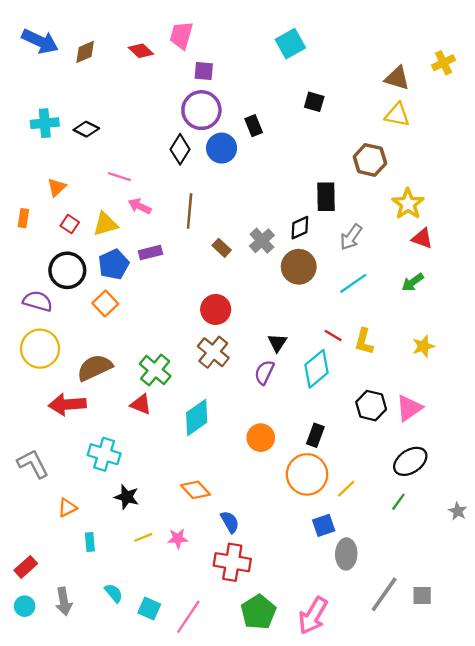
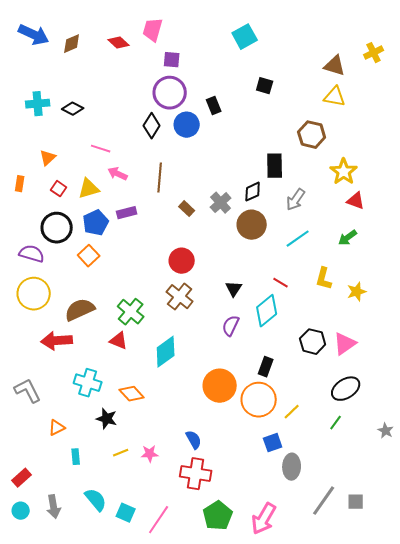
yellow L-shape: (364, 342) -> (324, 279), moved
purple semicircle: (264, 372) -> (231, 326), moved
orange circle: (261, 438) -> (220, 386), moved, size x1.4
orange diamond: (195, 490) -> (132, 394), moved
cyan semicircle: (114, 593) -> (96, 500), size x1.4

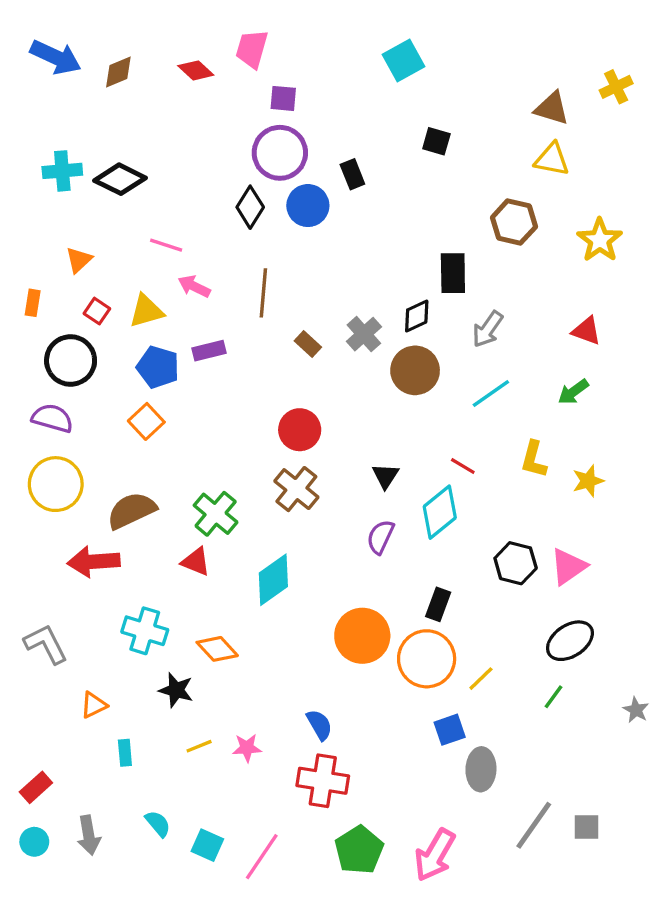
black diamond: (73, 109) -> (120, 179), size x1.4
yellow star: (344, 172) -> (600, 240), moved
blue pentagon: (96, 223) -> (158, 367), turned -30
black circle: (57, 228) -> (71, 360), moved
cyan semicircle: (96, 500) -> (158, 824), size x0.7

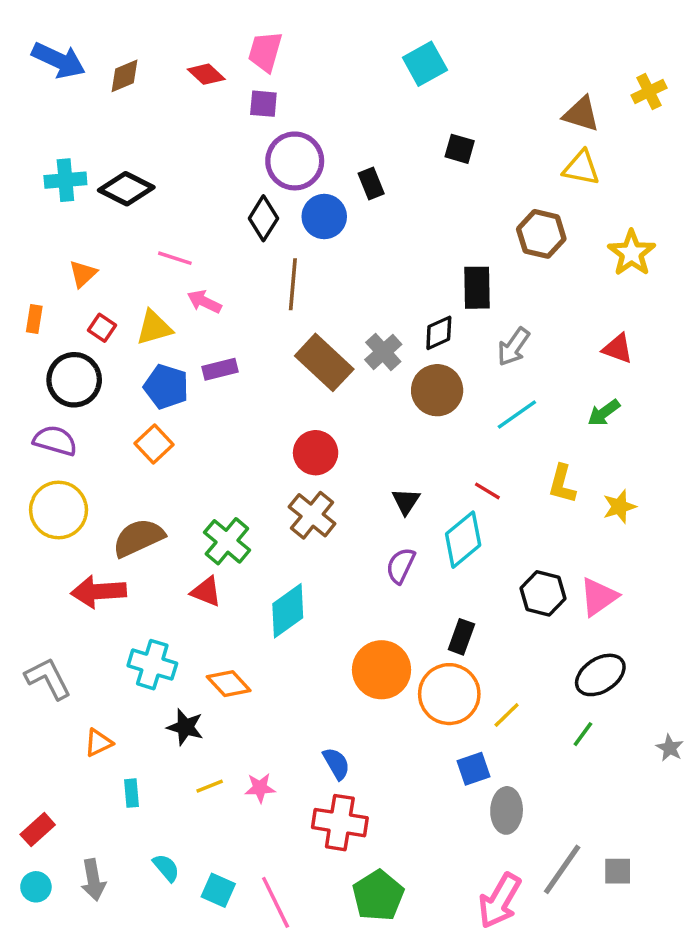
purple square: (283, 98) -> (263, 104), moved
brown line: (263, 293) -> (293, 284), moved
brown rectangle: (308, 344) -> (324, 362), size x2.0
pink arrow: (435, 855) -> (500, 901), moved
pink line: (262, 857) -> (276, 902), turned -60

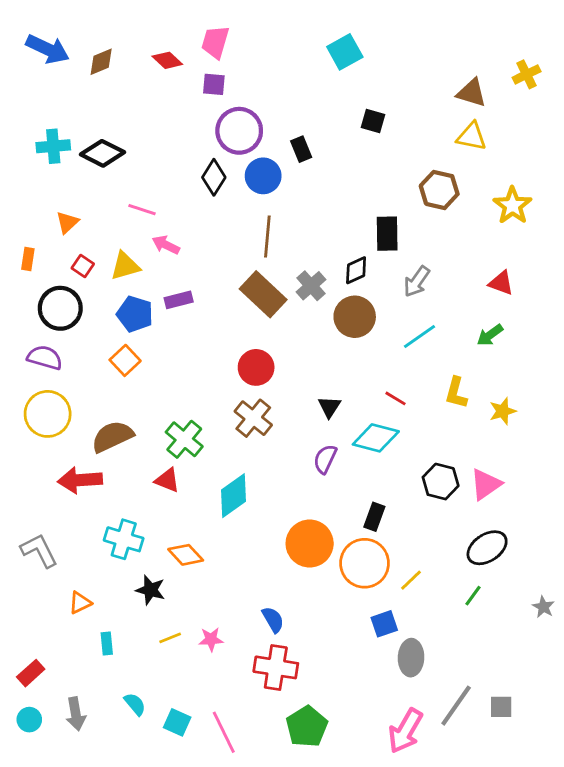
brown line: (293, 284) -> (267, 236), moved
cyan diamond: (463, 540) -> (376, 438), turned 54

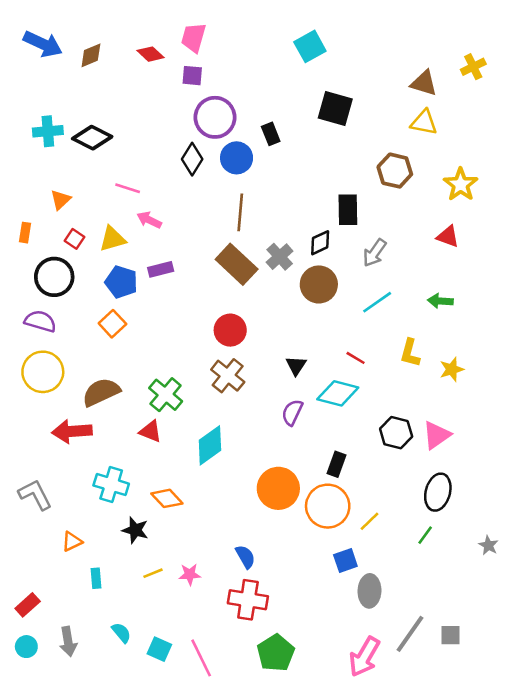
black square: (373, 121) -> (335, 108), size x1.6
red triangle: (501, 283) -> (448, 236), moved
green arrow: (490, 335) -> (440, 301), turned 40
black ellipse: (487, 548) -> (438, 492), turned -42

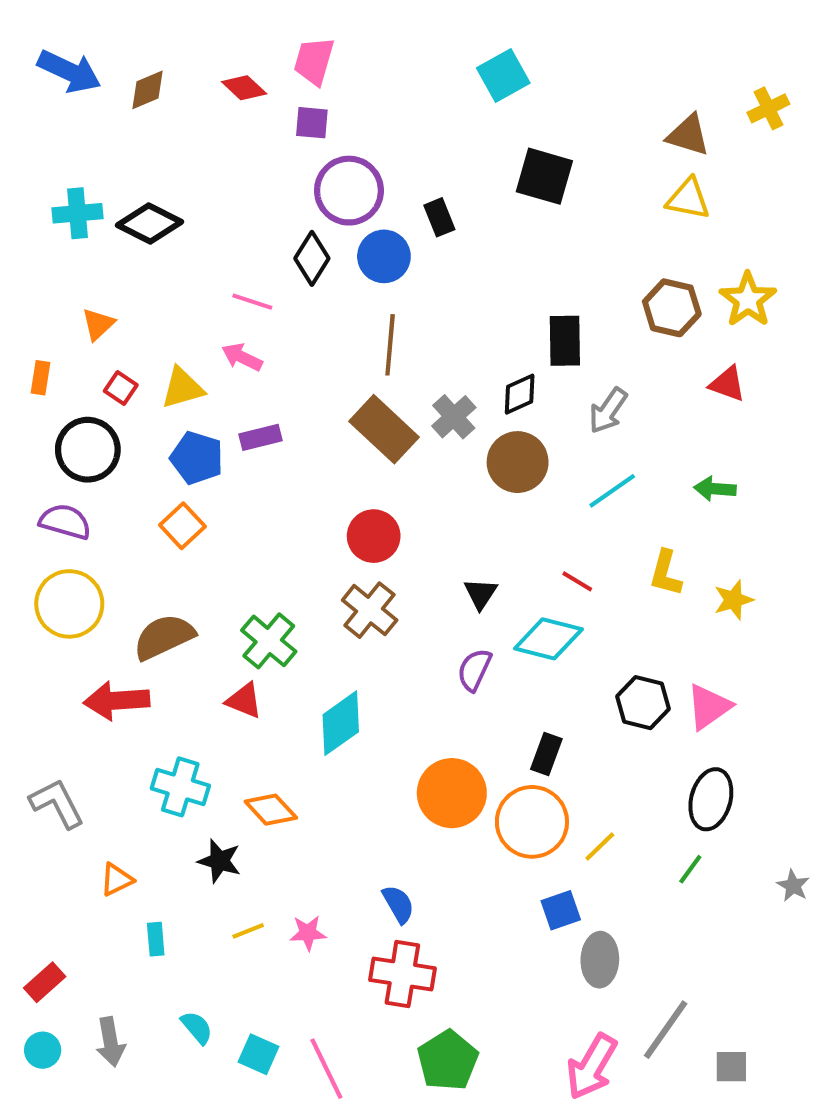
brown hexagon: (395, 171) -> (672, 308), moved
pink line: (128, 188) -> (252, 302), moved
gray square: (450, 635) -> (731, 1067), moved

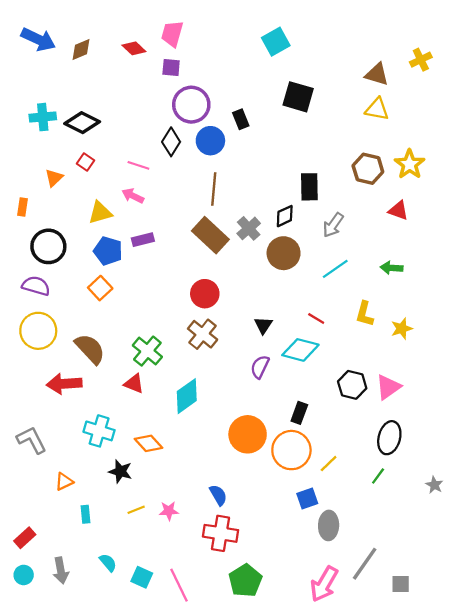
red square: (121, 388) -> (86, 162), moved
brown semicircle: (164, 637) -> (90, 349), turned 72

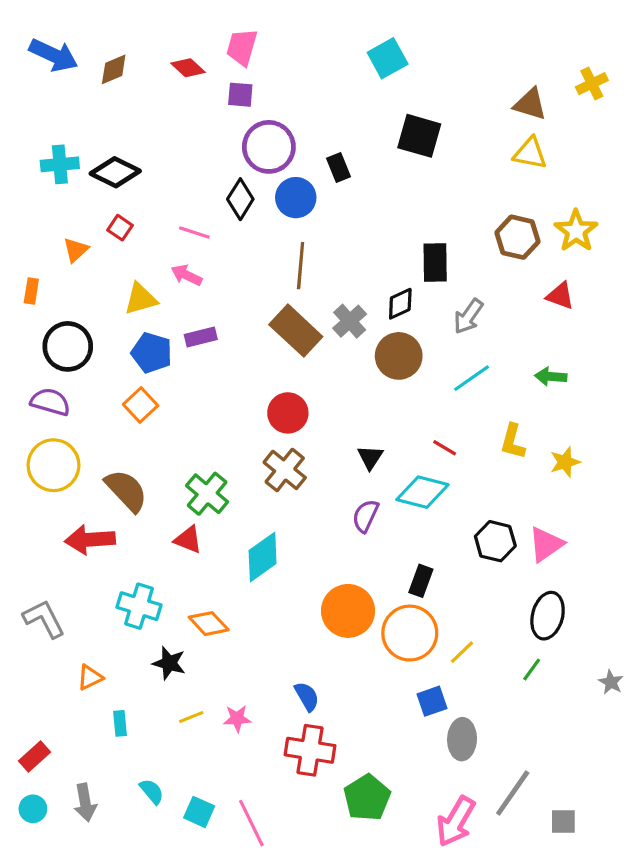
green pentagon: (245, 581) -> (367, 798), moved

